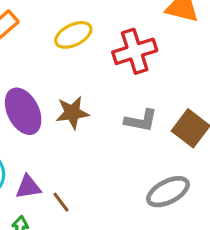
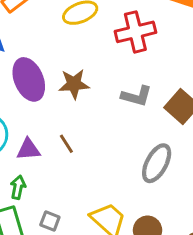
gray ellipse: (168, 192) -> (157, 163), turned -39
brown line: (61, 202) -> (66, 144), moved

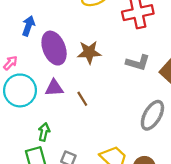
purple triangle: (28, 149) -> (54, 88), moved

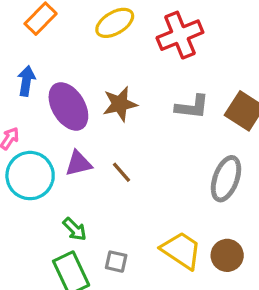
green arrow: (44, 132) -> (75, 229), turned 132

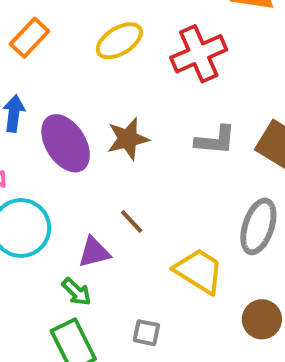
purple triangle: (78, 163) -> (94, 252), moved
yellow trapezoid: (181, 250) -> (199, 271), moved
gray square: (116, 262) -> (146, 333), moved

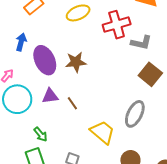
gray L-shape: (215, 140) -> (141, 43), moved
purple triangle: (94, 252) -> (50, 96), moved

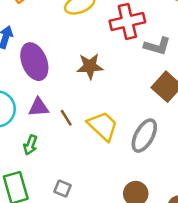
brown star: (76, 62) -> (90, 66), moved
yellow trapezoid: (102, 132) -> (103, 126), moved
green arrow: (40, 134) -> (30, 145), moved, turned 56

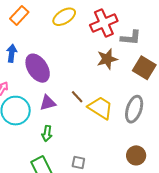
brown star: (90, 66) -> (107, 59), moved
brown line: (66, 118) -> (77, 97), moved

